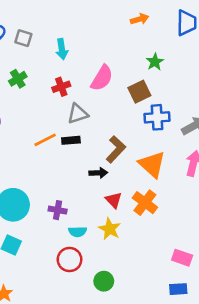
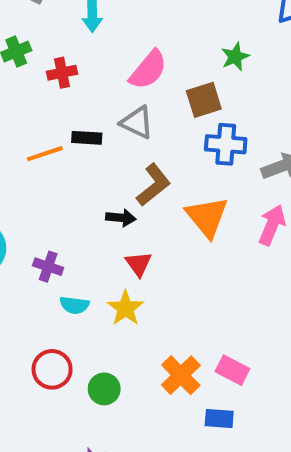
red cross: (61, 87) -> (62, 73), moved
gray triangle: (78, 114) -> (137, 122), moved, turned 35
black rectangle: (71, 140) -> (87, 138), moved
orange cross: (145, 203) -> (181, 375), moved
red circle: (70, 260) -> (52, 369), moved

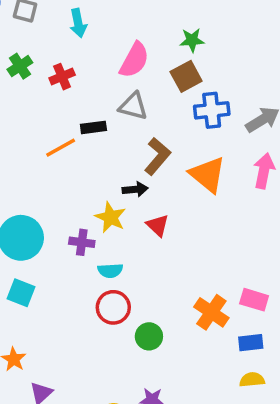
green star: (235, 57) -> (192, 40), moved, turned 30
yellow star: (125, 308) -> (110, 217), moved
red circle: (52, 369) -> (113, 307), moved

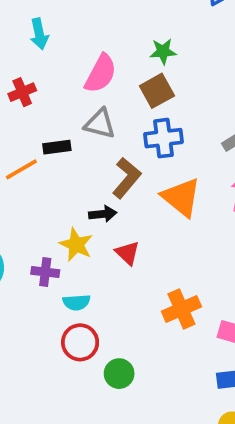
blue cross: (212, 110) -> (163, 138), moved
orange cross: (211, 312) -> (181, 309), moved, turned 32

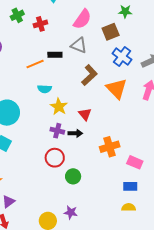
green star: (163, 51) -> (125, 11), moved
blue cross: (163, 138) -> (122, 57), moved, turned 36
black arrow: (103, 214) -> (75, 133), moved
purple cross: (45, 272) -> (57, 131), moved
cyan semicircle: (76, 302) -> (45, 89), moved

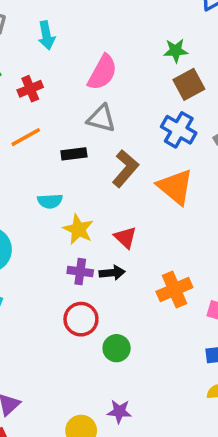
brown square: (111, 32) -> (189, 84), moved
black rectangle: (55, 55) -> (74, 154), moved
orange line: (35, 64) -> (26, 137), moved

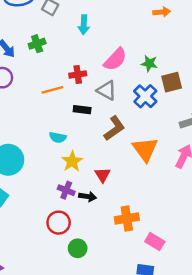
green star: (176, 51) -> (149, 63), moved
red cross: (30, 89) -> (78, 75), moved
blue cross: (179, 130) -> (145, 96), moved

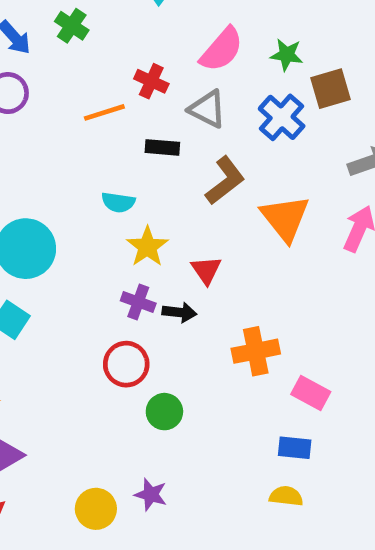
green cross: (37, 44) -> (72, 26), turned -35
red cross: (78, 75) -> (151, 81), turned 35

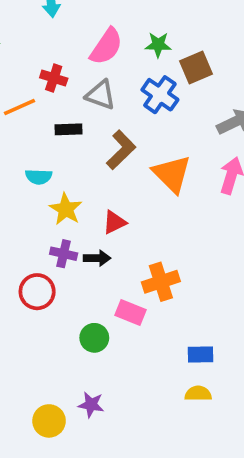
red triangle: (206, 270) -> (114, 222), turned 45
red circle: (126, 364) -> (37, 292), moved
pink rectangle: (311, 393) -> (130, 312), moved

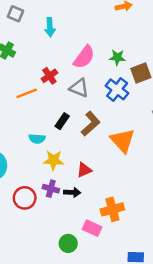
red cross: (54, 78) -> (49, 76), turned 35
black rectangle: (68, 129) -> (62, 121), moved, turned -56
yellow star: (66, 209) -> (53, 160), turned -30
red circle: (37, 292) -> (25, 198), moved

